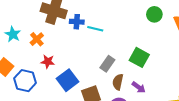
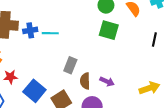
green square: (139, 57) -> (109, 30), moved

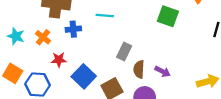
blue cross: (30, 30) -> (73, 29), moved

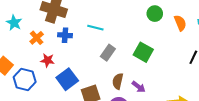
green square: (168, 16) -> (143, 52), moved
cyan star: (16, 36) -> (14, 23), moved
gray rectangle: (124, 51) -> (108, 53), moved

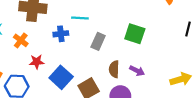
blue cross: (65, 35) -> (61, 34), moved

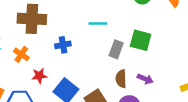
cyan line: (80, 18) -> (98, 23), moved
gray rectangle: (98, 41) -> (116, 49), moved

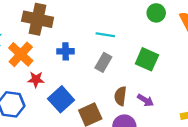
gray rectangle: (116, 49) -> (103, 62), moved
orange cross: (21, 54) -> (21, 54), size x1.5

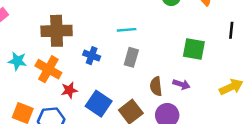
blue cross: (66, 51) -> (92, 56), turned 35
green square: (147, 59) -> (194, 49), moved

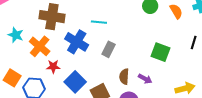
cyan line: (127, 30) -> (99, 22), moved
blue cross: (92, 56) -> (77, 42), size x1.6

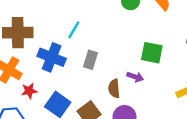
cyan line: (99, 22) -> (74, 30), turned -56
purple arrow: (145, 79) -> (135, 77), moved

